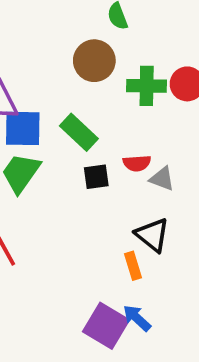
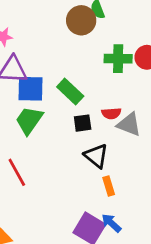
brown circle: (94, 61) -> (81, 20), moved
gray triangle: (162, 179) -> (129, 124), size x1.4
black triangle: (152, 235) -> (96, 156), moved

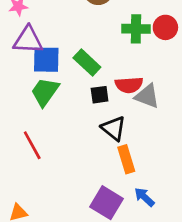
red semicircle: (111, 113) -> (129, 85), size x1.4
orange rectangle: (109, 186) -> (126, 159), size x1.4
blue arrow: (111, 223) -> (144, 197), moved

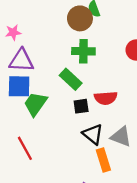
green cross: (136, 29) -> (83, 51), moved
blue square: (46, 60) -> (19, 86), moved
gray triangle: (147, 96) -> (121, 137), moved

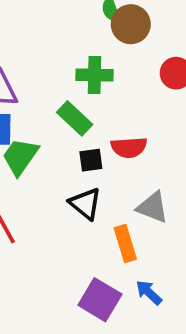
brown circle: (80, 18) -> (131, 24), moved
black triangle: (93, 134) -> (85, 204), moved

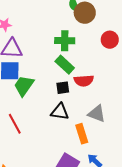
green rectangle: (75, 118) -> (65, 65), moved
black triangle: (85, 204) -> (60, 112), turned -30

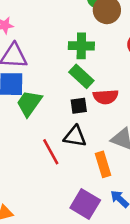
red line: (15, 124) -> (51, 152), moved

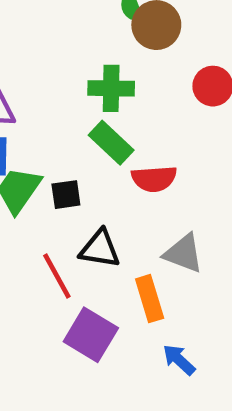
black square: (79, 106) -> (66, 195), moved
purple square: (85, 204) -> (91, 335), moved

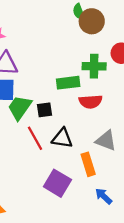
green cross: (111, 88) -> (94, 66), moved
green rectangle: (111, 143) -> (68, 83), turned -50
red line: (57, 276) -> (35, 138), moved

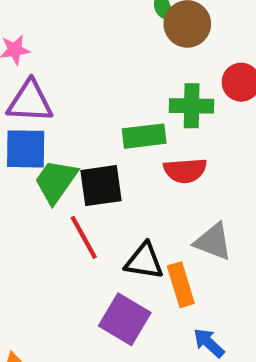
black square: (44, 110) -> (101, 186), size x1.5
black triangle: (62, 138) -> (144, 261), moved

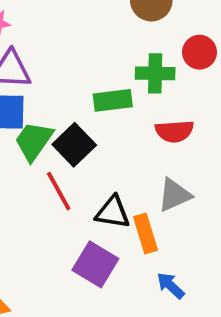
red semicircle: (185, 171) -> (174, 131), moved
black square: (101, 186) -> (74, 145), turned -36
gray triangle: (213, 242) -> (174, 195), turned -45

